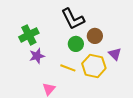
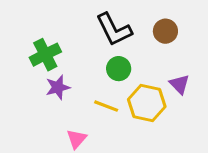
brown circle: (95, 36) -> (165, 31), moved

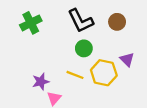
green cross: (45, 55) -> (31, 23), moved
purple star: (58, 87) -> (41, 82), moved

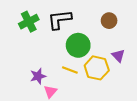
black L-shape: (81, 21) -> (60, 20), moved, turned 110
green circle: (84, 48) -> (78, 45), size x1.5

